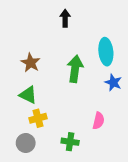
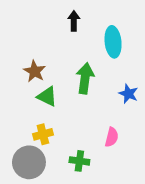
cyan ellipse: (106, 52) -> (113, 42), moved
green triangle: (28, 95) -> (47, 96), moved
gray circle: (26, 143) -> (29, 162), size x1.5

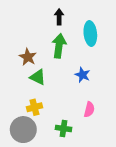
green arrow: (85, 78) -> (59, 46), moved
blue star: (128, 94) -> (83, 75), moved

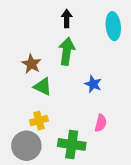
cyan ellipse: (90, 34) -> (113, 26), moved
green cross: (64, 128) -> (72, 144), size x1.5

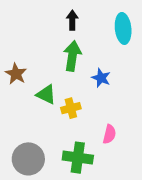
brown star: (31, 64) -> (16, 74), moved
blue star: (93, 84) -> (101, 78), moved
yellow cross: (39, 121) -> (71, 108), moved

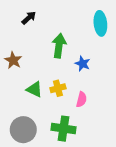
black arrow: (72, 20) -> (29, 18), moved, turned 48
green triangle: (46, 94) -> (34, 89), moved
pink semicircle: (109, 134) -> (81, 99), moved

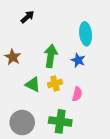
cyan ellipse: (100, 23) -> (86, 34), moved
green arrow: (59, 46) -> (51, 56), moved

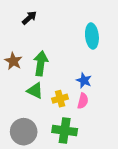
green arrow: (51, 56) -> (41, 63), moved
blue star: (78, 60) -> (84, 80), moved
yellow cross: (55, 83) -> (60, 99), moved

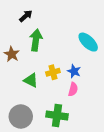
cyan ellipse: (92, 36) -> (88, 42), moved, turned -40
green arrow: (41, 63) -> (36, 40), moved
yellow cross: (60, 99) -> (53, 72), moved

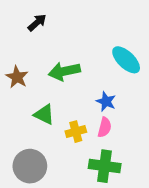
green arrow: (36, 40) -> (64, 71), moved, turned -110
yellow cross: (53, 72) -> (76, 132), moved
green cross: (57, 115) -> (105, 166), moved

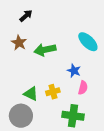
brown star: (17, 77) -> (19, 43), moved
green triangle: (44, 114) -> (31, 94), moved
pink semicircle: (105, 127) -> (83, 88), moved

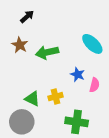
pink semicircle: (83, 88) -> (94, 85), moved

